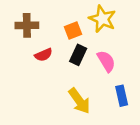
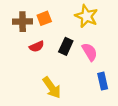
orange square: (73, 30) -> (44, 18), moved
yellow arrow: (79, 101) -> (52, 88), moved

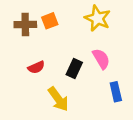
red semicircle: (37, 46) -> (36, 67), moved
black rectangle: (66, 46) -> (74, 69), moved

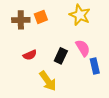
blue rectangle: (116, 92) -> (95, 66), moved

